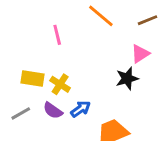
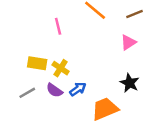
black star: (127, 78) -> (130, 83), moved, turned -30

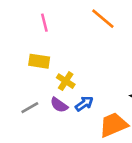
pink line: (58, 26) -> (44, 23), moved
yellow rectangle: (37, 63) -> (39, 61), moved

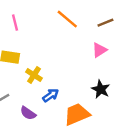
purple semicircle: (59, 105) -> (28, 113), moved

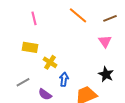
pink triangle: (99, 50) -> (105, 41), turned -32
blue arrow: (51, 95) -> (64, 79), turned -48

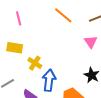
blue arrow: (64, 79) -> (49, 80), size x1.5

